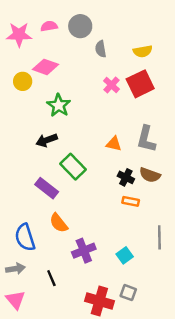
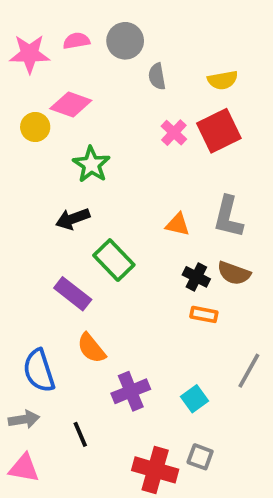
gray line: (159, 237) -> (249, 371), turned 30
pink triangle: (15, 300) -> (24, 468), turned -40

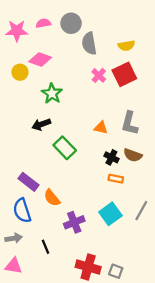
gray semicircle: (157, 76) -> (89, 43), size x1.5
purple rectangle: (73, 294) -> (28, 182), moved
cyan square: (194, 399) -> (110, 214), moved, size x1.5
gray square: (200, 457) -> (116, 271), moved

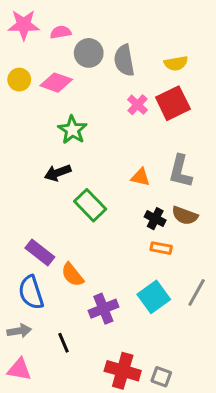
gray circle: (71, 23) -> (89, 53), moved
pink star: (17, 31) -> (24, 25), moved
yellow circle: (20, 72) -> (19, 80), moved

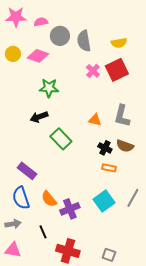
green star: (72, 130) -> (49, 88), turned -30
orange semicircle: (72, 275) -> (49, 199), moved
red cross: (123, 371) -> (68, 251), moved

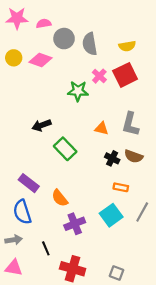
green star: (49, 88) -> (78, 91), moved
orange rectangle: (109, 168) -> (121, 187), moved
orange semicircle: (49, 199) -> (60, 198), moved

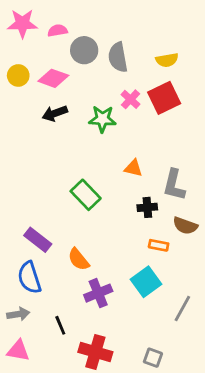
gray L-shape: (130, 124) -> (174, 185), moved
black arrow: (42, 125) -> (55, 113), moved
brown semicircle: (134, 156) -> (185, 226), moved
black cross: (112, 158) -> (147, 207), turned -32
gray line: (142, 212) -> (182, 308), moved

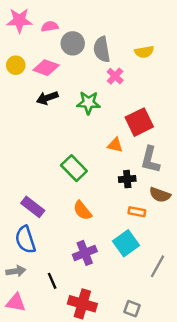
red square: (164, 98) -> (139, 122), moved
pink cross: (130, 99) -> (115, 76), moved
orange semicircle: (79, 259) -> (82, 211), moved

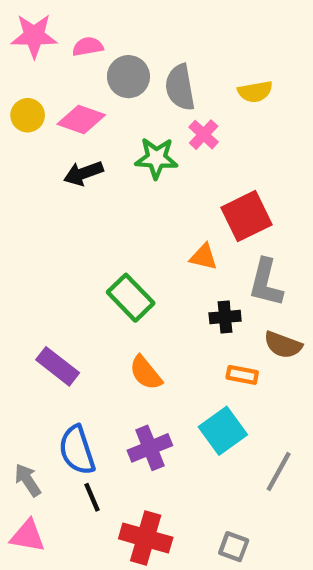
green star: (88, 103) -> (156, 158), moved
blue semicircle: (25, 240) -> (77, 450), moved
gray arrow: (16, 271) -> (28, 480), turned -114

